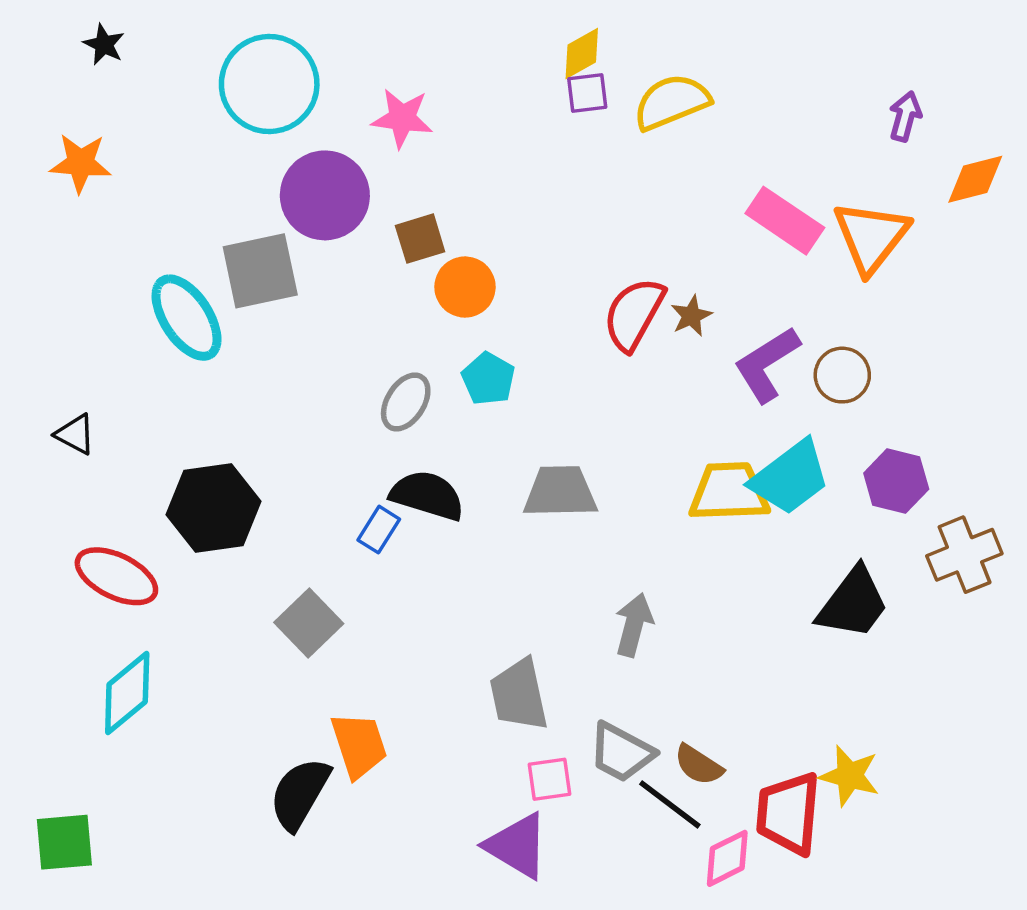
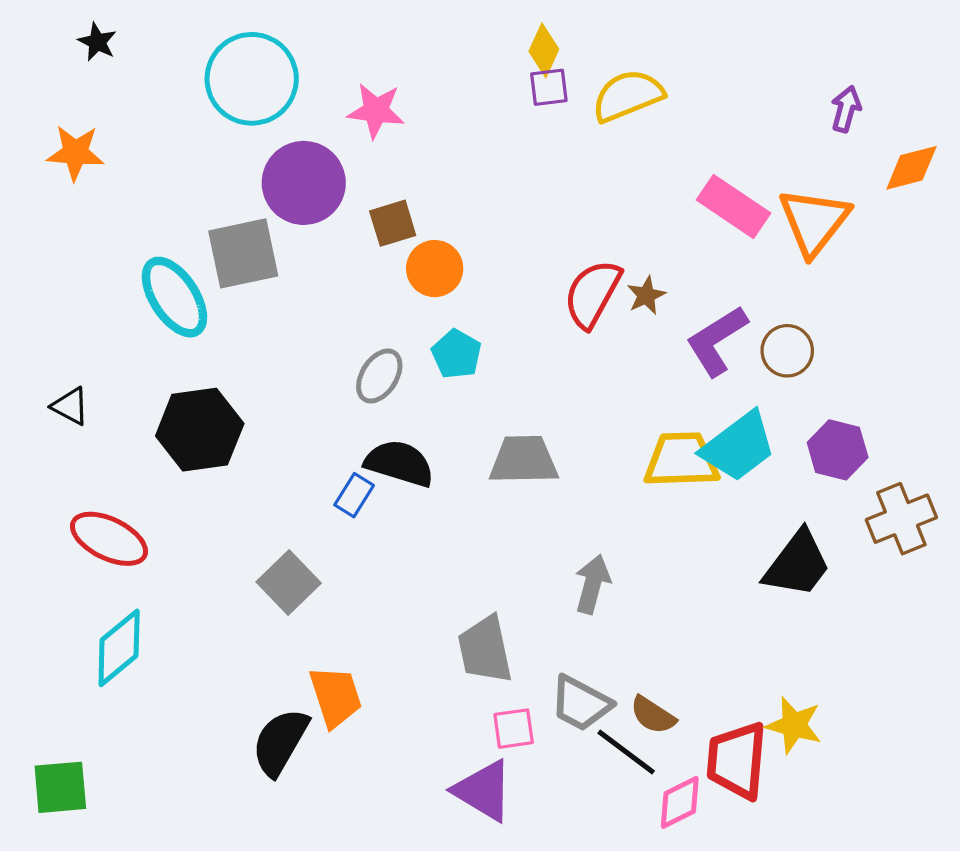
yellow diamond: (582, 53) -> (544, 50), turned -36
black hexagon: (213, 508) -> (200, 430), moved

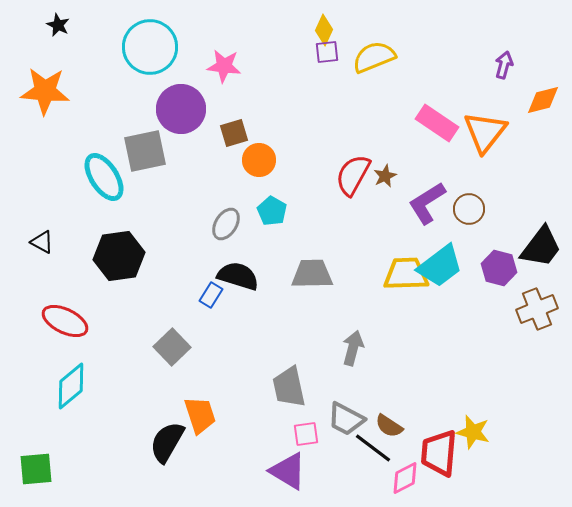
orange star: (75, 153) -> (45, 91), size x1.4
black trapezoid: (797, 564) -> (541, 247), moved

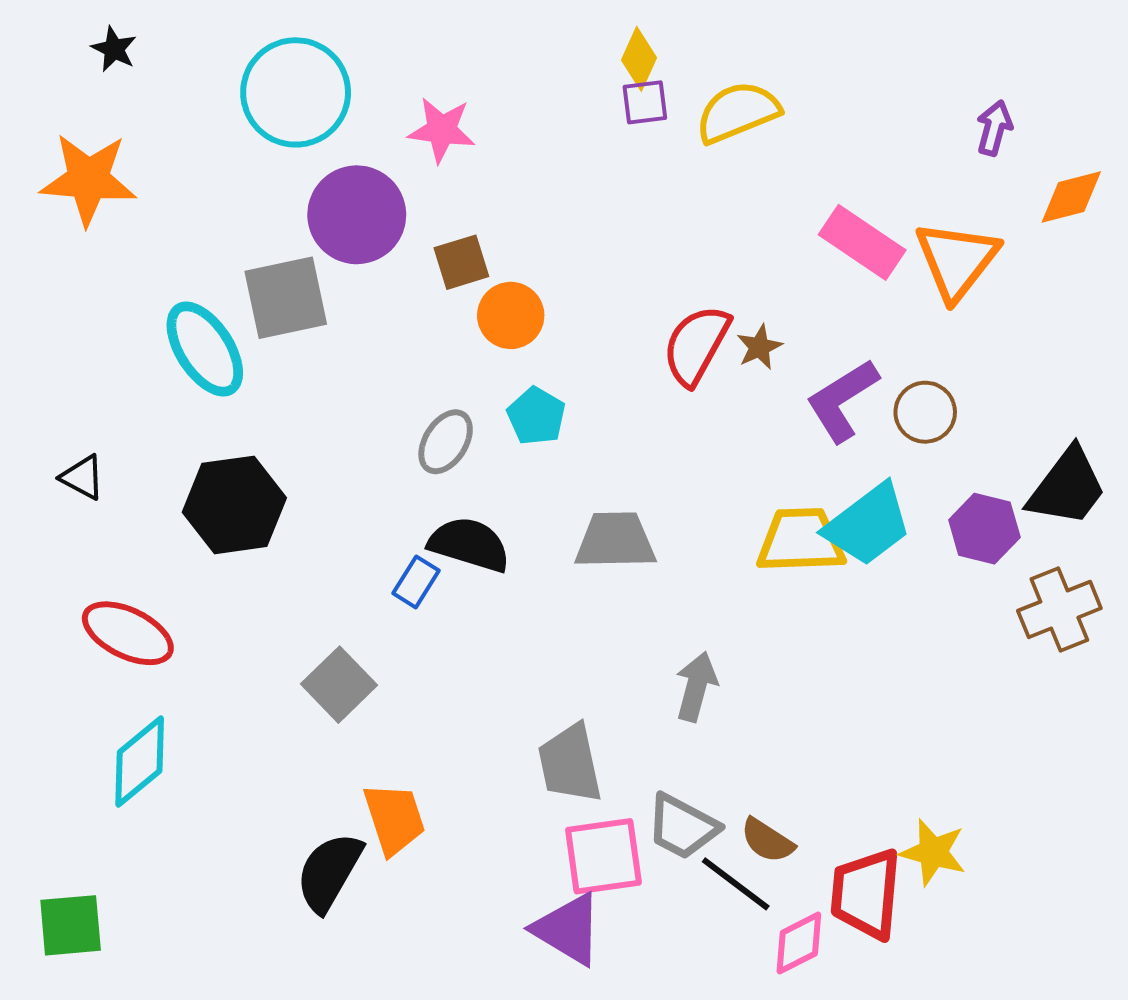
pink square: (306, 434) -> (603, 856), size x1.6

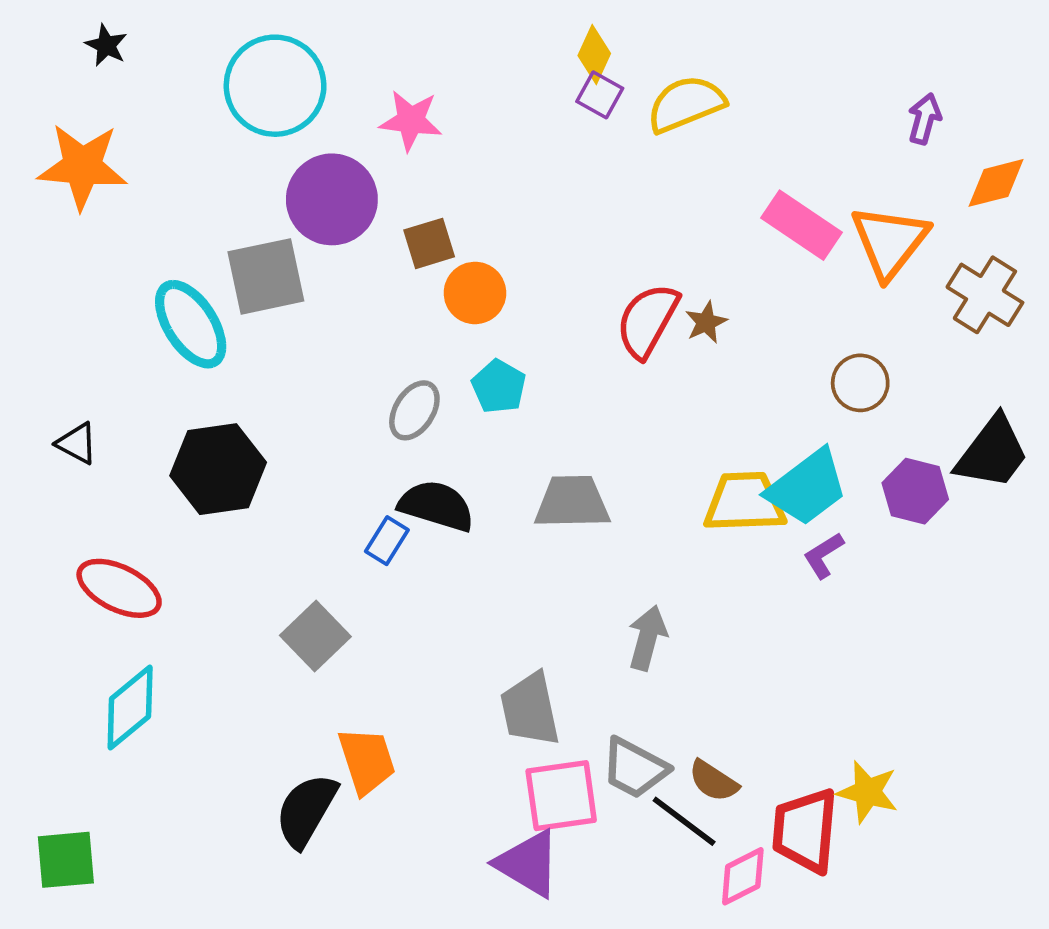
purple square: (645, 102) -> (600, 95), turned 36
purple L-shape: (842, 400) -> (824, 555), moved, size x0.6
brown cross: (1059, 610) -> (985, 295), moved, turned -36

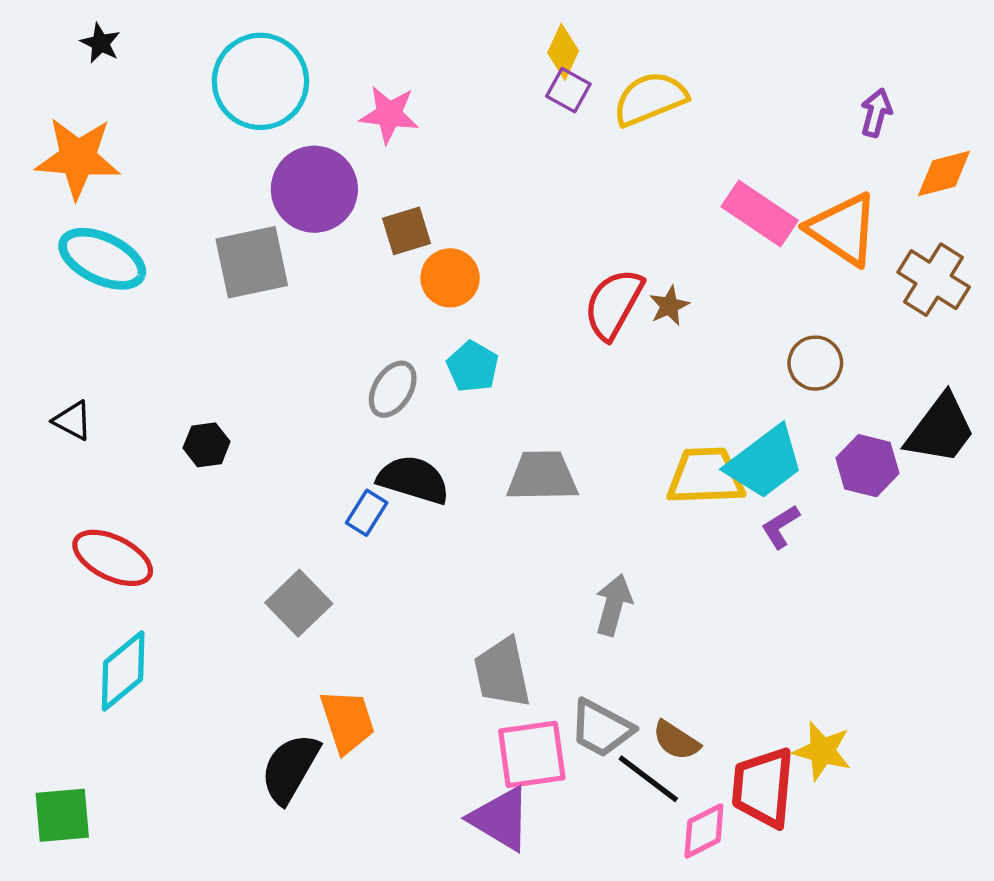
orange triangle: (890, 242) -> (843, 229), turned -34
cyan ellipse: (191, 324) -> (102, 259), moved, turned -32
black hexagon: (218, 469) -> (207, 445), size x0.5

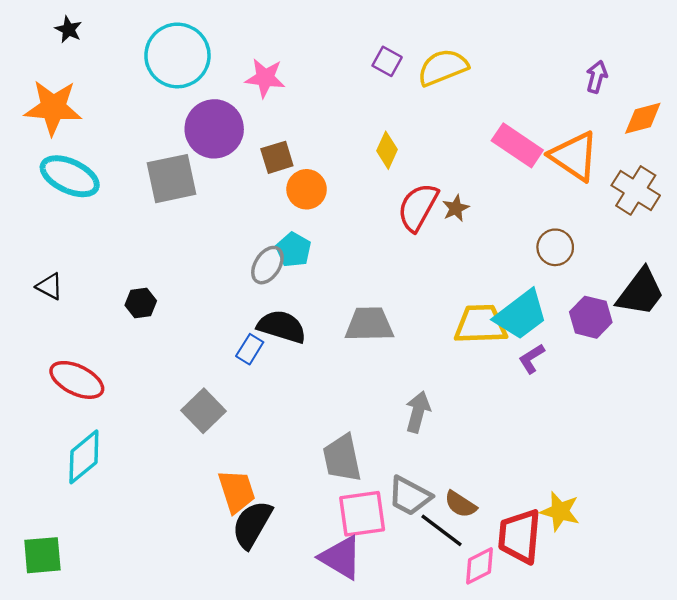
yellow diamond: (563, 52) -> (387, 150), moved
cyan pentagon: (473, 367) -> (294, 250), moved
black semicircle: (290, 768) -> (252, 524), moved

